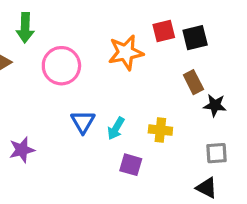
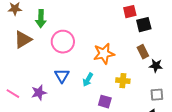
red square: (164, 31) -> (130, 12), moved
orange star: (126, 52) -> (104, 54), moved
blue triangle: (83, 122) -> (62, 76), moved
cyan arrow: (116, 128) -> (88, 80), moved

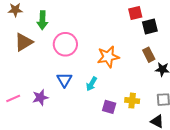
yellow cross: (123, 81) -> (132, 101), moved
pink line: (13, 94) -> (13, 98), turned -56

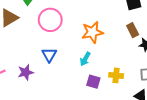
cyan arrow: (91, 84) -> (85, 59), moved

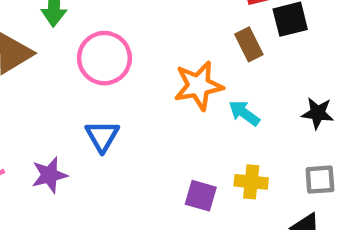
brown rectangle: (133, 30) -> (249, 44), moved
cyan arrow: (85, 59) -> (244, 113), moved, turned 96

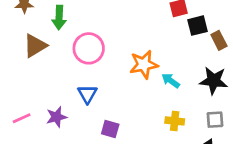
brown rectangle: (249, 44) -> (219, 40), moved
black star: (318, 113) -> (214, 81), size x1.5
purple square: (201, 196) -> (110, 129), moved

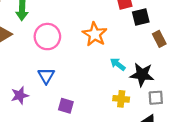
brown rectangle: (219, 40) -> (159, 39), moved
orange star: (144, 65) -> (95, 34), moved, turned -30
black star: (214, 81) -> (142, 75), moved

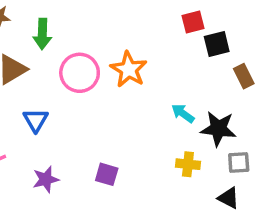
orange star: (95, 34) -> (129, 69), moved
blue triangle: (46, 76) -> (36, 120), moved
purple star: (20, 95) -> (46, 179), moved

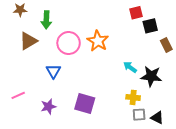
blue triangle: (36, 120) -> (53, 71), moved
gray square: (239, 162) -> (139, 115), moved
purple square: (107, 174) -> (85, 103), size x1.5

